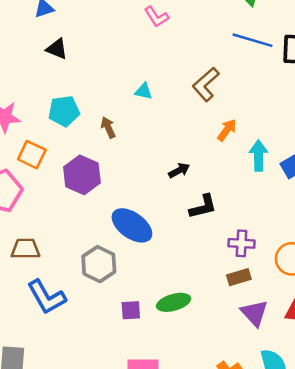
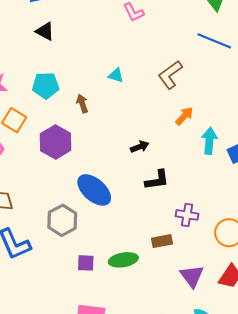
brown rectangle: (239, 277) -> (162, 241), moved

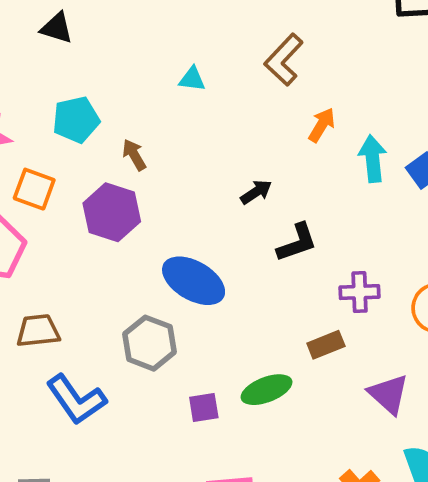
brown arrow: (82, 103) -> (134, 155), moved

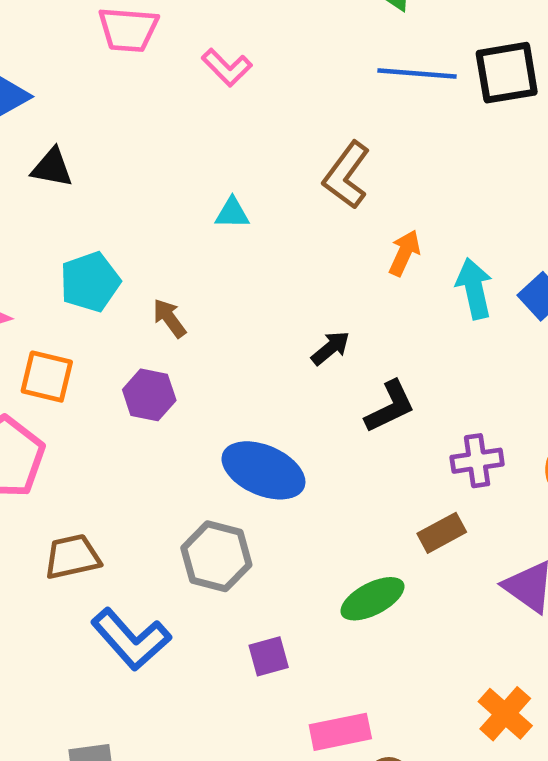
purple hexagon: (112, 212) -> (149, 395), size x0.7
purple square: (204, 407) -> (269, 656), moved

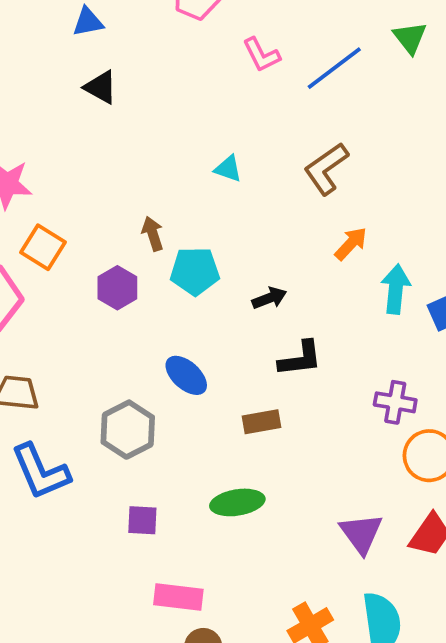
blue line: (417, 73) -> (334, 68), moved, turned -60
cyan pentagon: (90, 282) -> (195, 271), moved
purple cross: (477, 461) -> (395, 402), moved
blue ellipse: (263, 470) -> (186, 375), size x0.7
brown rectangle: (442, 533) -> (262, 422), moved

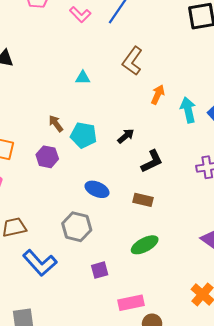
cyan pentagon: (195, 271) -> (84, 135), turned 30
brown rectangle: (262, 422) -> (143, 200), turned 42

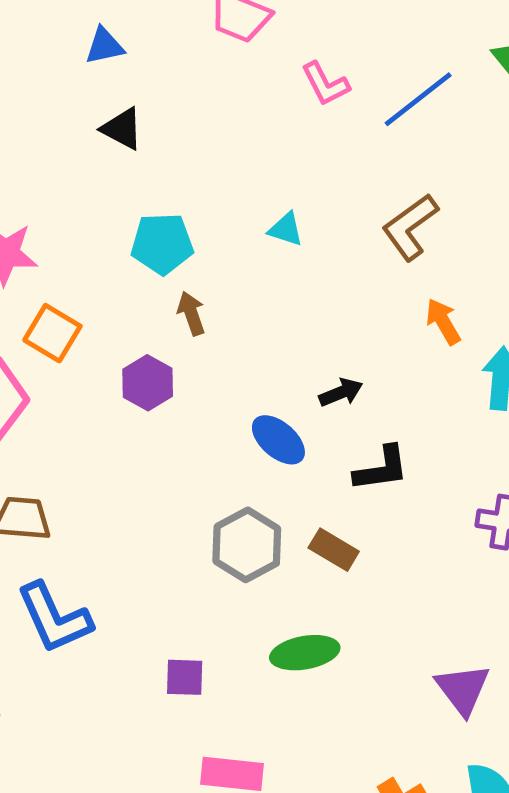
orange arrow: (158, 95) -> (443, 322), turned -72
cyan pentagon: (84, 135) -> (162, 244), moved, turned -30
blue ellipse: (97, 189) -> (278, 440), moved
gray hexagon: (77, 227) -> (247, 545), moved

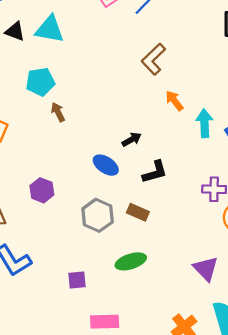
cyan triangle: (286, 229) -> (50, 29), moved, size x1.8
purple hexagon: (148, 383) -> (42, 190), moved

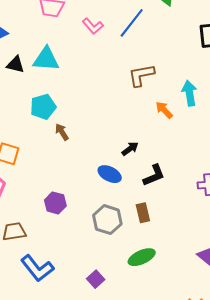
brown L-shape: (153, 59) -> (141, 75), turned 40
cyan arrow: (204, 123) -> (189, 93), moved
brown rectangle: (138, 212) -> (143, 213), turned 60
purple square: (77, 280) -> (96, 279), turned -30

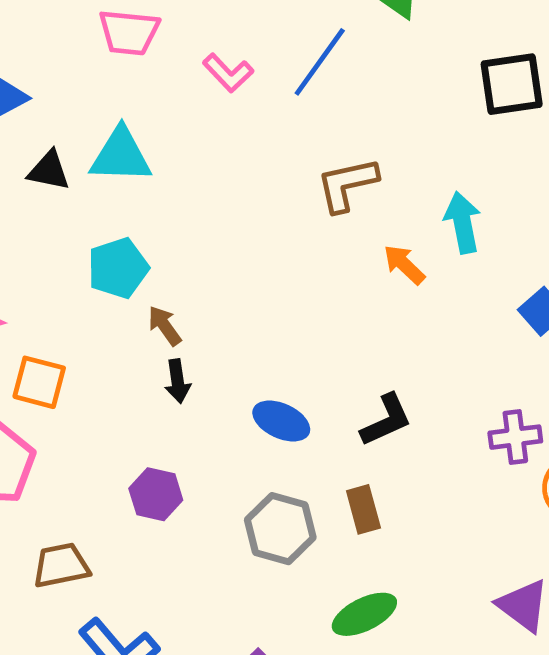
black arrow: (130, 149) -> (178, 381), moved, turned 120

